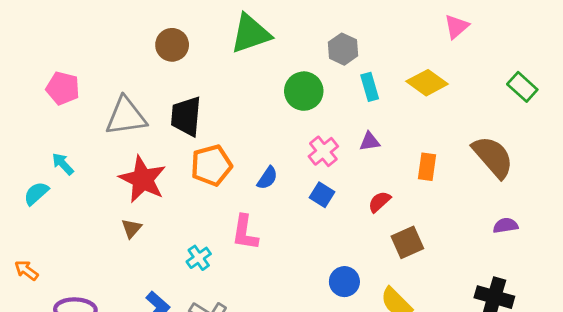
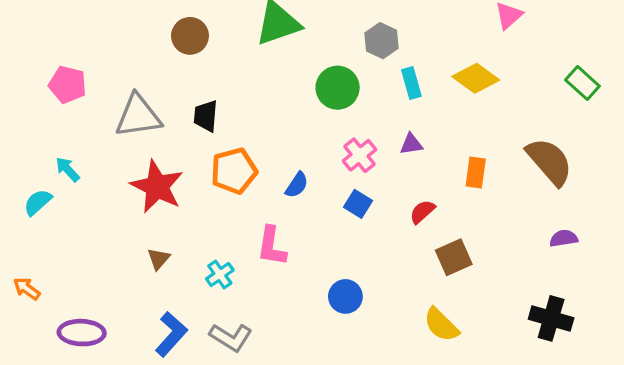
black trapezoid: (186, 116) -> (206, 116), size x0.7
brown triangle: (131, 228) -> (159, 259), moved
blue circle: (344, 282) -> (345, 296), moved

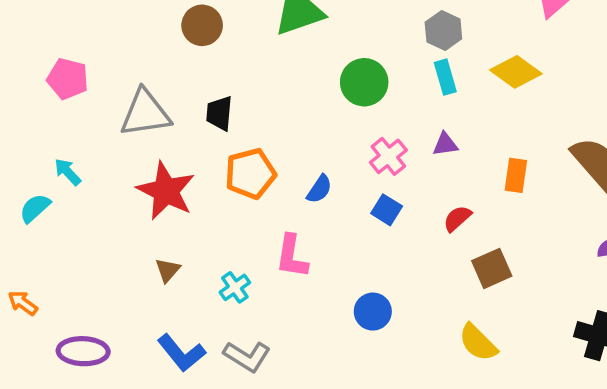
gray hexagon: (382, 41) -> (443, 31), moved
blue L-shape: (171, 334) -> (181, 353), turned 99

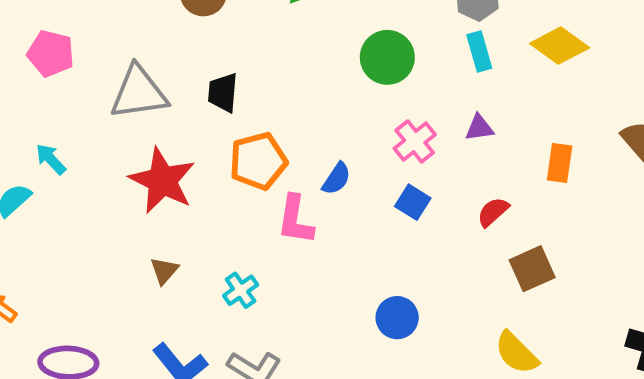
pink L-shape: (292, 256) -> (295, 220), moved

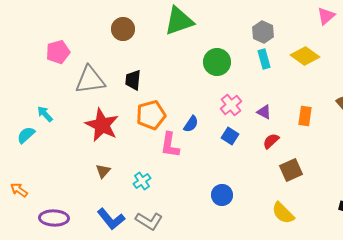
pink pentagon: (51, 53) -> (58, 52), moved, turned -30
purple triangle: (479, 128) -> (264, 112), moved, turned 35

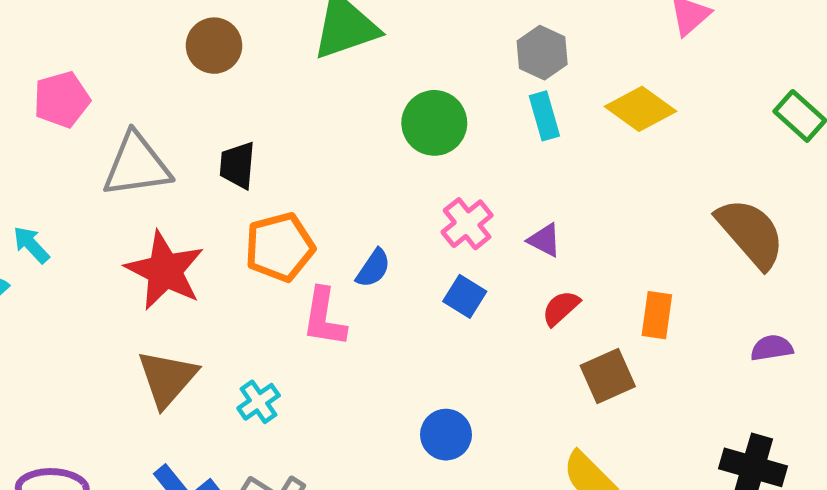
orange rectangle: (305, 116) -> (657, 315), moved
brown triangle: (103, 171) -> (167, 378), size x1.8

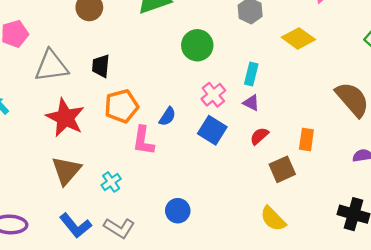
cyan rectangle: (544, 116) -> (251, 74), moved, turned 30
blue square: (465, 296) -> (212, 130), size x1.4
blue circle: (446, 435) -> (178, 211), moved

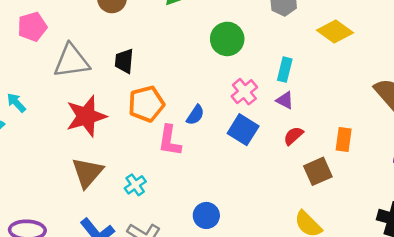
red star: (65, 118) -> (86, 116), turned 30

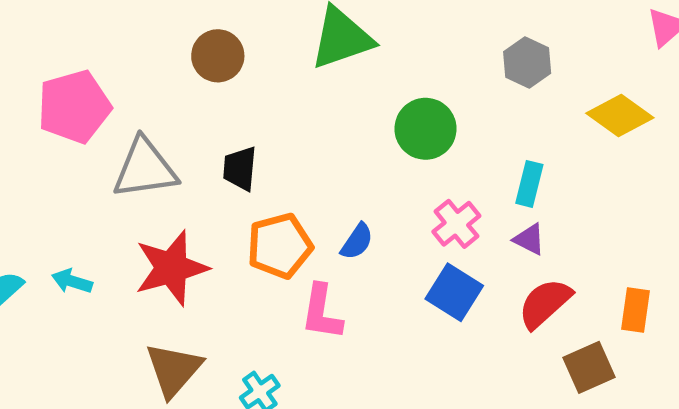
pink pentagon: (32, 27) -> (74, 107), size x1.4
cyan arrow: (16, 103) -> (72, 281), moved, turned -30
blue semicircle: (195, 115) -> (357, 241), moved
red semicircle: (293, 136) -> (545, 303), size x1.5

